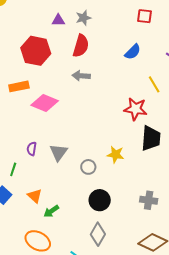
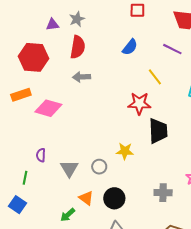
gray triangle: (59, 152) -> (69, 168), moved
orange triangle: (35, 196) -> (86, 198), moved

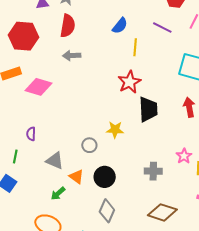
yellow line: (155, 77) -> (135, 47), moved, turned 42
red star: (139, 103) -> (129, 82), turned -30
gray triangle: (69, 168) -> (55, 161), moved, turned -36

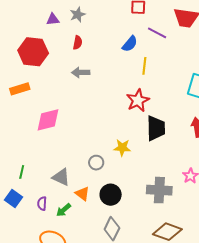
red semicircle: (68, 26) -> (78, 43), size x0.6
purple line: (162, 28) -> (157, 33), moved
pink diamond: (38, 87) -> (48, 120), moved, turned -32
purple semicircle: (31, 134) -> (42, 204), moved
gray cross: (153, 171) -> (159, 190), size x1.4

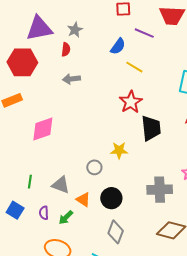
gray star: (78, 15) -> (75, 30), moved
purple triangle: (53, 19) -> (39, 28), size x2.0
yellow line: (144, 66) -> (134, 67), turned -60
green line: (22, 172) -> (30, 182), moved

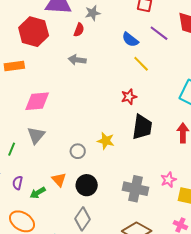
blue semicircle: (118, 46) -> (130, 40), turned 78
red star: (131, 102) -> (129, 97), size x0.7
gray triangle: (61, 185) -> (36, 135), moved, turned 36

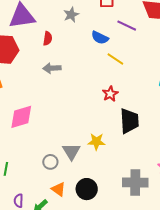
gray star: (93, 13) -> (71, 15), moved
gray triangle: (36, 135) -> (71, 151), moved
gray circle: (78, 151) -> (50, 162), moved

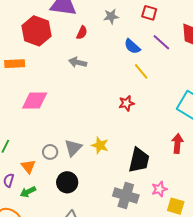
black trapezoid: (129, 121) -> (139, 160), moved
orange triangle: (59, 189) -> (28, 166), moved
black circle: (87, 189) -> (67, 182), moved

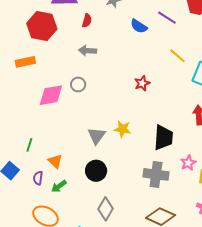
yellow line: (141, 71) -> (177, 56), moved
gray circle: (50, 152) -> (78, 84), moved

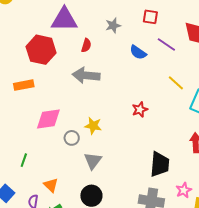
gray arrow: (88, 51) -> (86, 75), size x1.5
gray circle: (78, 84) -> (72, 138), moved
yellow star: (123, 129) -> (93, 126), moved
green line: (29, 145) -> (24, 160), moved

